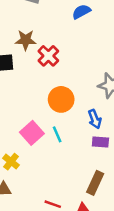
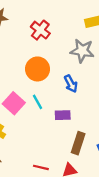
red cross: (48, 56) -> (40, 30), moved
purple rectangle: (100, 142) -> (63, 115), moved

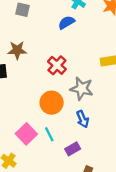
gray star: (82, 51) -> (82, 89), moved
purple rectangle: (63, 115) -> (73, 149), turned -32

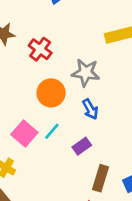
red cross: (57, 65) -> (40, 49), moved
cyan line: (49, 134) -> (52, 131), turned 72

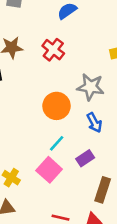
red cross: (40, 49) -> (53, 50), moved
pink square: (24, 134) -> (49, 170), moved

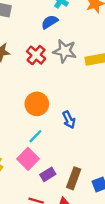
gray star: (91, 87) -> (65, 51), moved
purple rectangle: (85, 158) -> (48, 174), moved

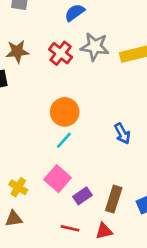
blue arrow: (69, 120) -> (122, 133), moved
cyan line: (35, 136) -> (64, 140), moved

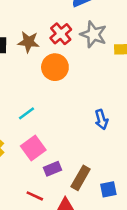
brown star: (17, 52) -> (29, 42), moved
orange circle: (65, 112) -> (55, 67), moved
cyan line: (64, 140) -> (27, 113), moved

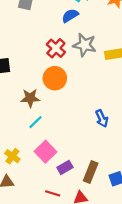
brown star: (29, 42) -> (30, 98), moved

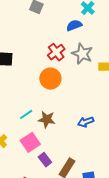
brown star: (30, 98) -> (47, 119), moved
blue arrow: (102, 118) -> (86, 122), turned 84
purple rectangle: (65, 167) -> (45, 160), turned 72

